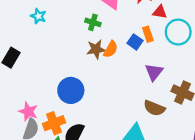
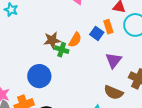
green cross: (93, 22) -> (62, 50), moved
brown star: (96, 49) -> (52, 40), moved

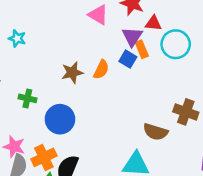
green cross: (62, 50) -> (27, 98), moved
purple triangle: (113, 60) -> (132, 37), moved

